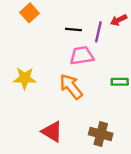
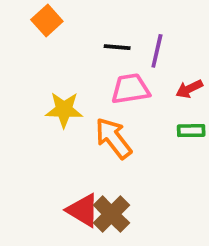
red arrow: (119, 20) -> (189, 89), moved
yellow star: (25, 78) -> (64, 110), moved
brown cross: (101, 134) -> (111, 214), moved, turned 30

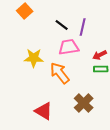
black line: (117, 47) -> (62, 25), turned 32
red arrow: (189, 89) -> (100, 55), moved
brown cross: (111, 214) -> (84, 103), moved

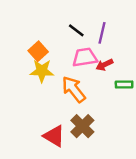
orange square: (25, 11) -> (38, 51), moved
red arrow: (100, 55) -> (104, 65), moved
brown cross: (84, 103) -> (82, 126), moved

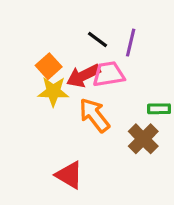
red arrow: (104, 65) -> (83, 76), moved, size x1.5
brown cross: (82, 126) -> (143, 139), moved

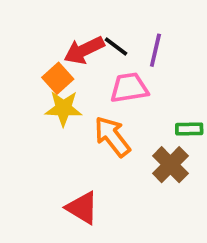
red arrow: (83, 76) -> (84, 50), moved

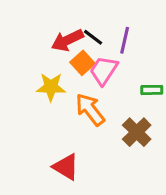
orange square: (58, 78) -> (82, 63), moved
pink trapezoid: (129, 88) -> (104, 70), turned -48
green rectangle: (189, 129) -> (152, 90), moved

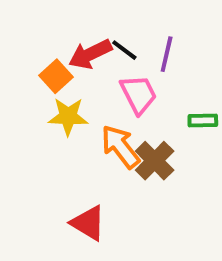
orange square: (82, 63) -> (56, 76), moved
pink trapezoid: (104, 70) -> (138, 94), turned 120
brown cross: (137, 132) -> (155, 161), moved

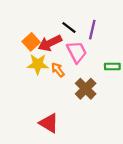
red arrow: (90, 54) -> (50, 43), moved
orange arrow: (120, 147) -> (58, 70), moved, size x0.6

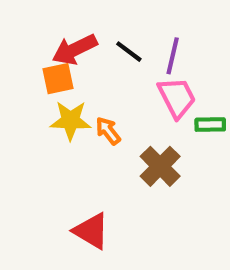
orange square: (31, 42) -> (58, 79), turned 30
red arrow: (50, 43) -> (75, 50), moved
pink trapezoid: (77, 52) -> (177, 97), moved

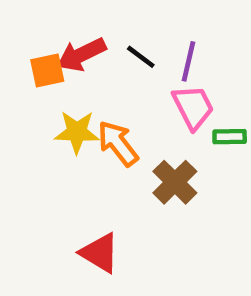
orange square: (58, 79) -> (47, 70), moved
orange arrow: (108, 131) -> (118, 143), size x1.5

